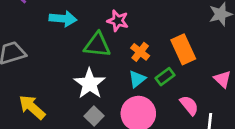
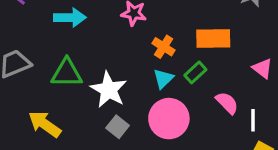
green triangle: (97, 45) -> (67, 73), moved
orange rectangle: (183, 49) -> (213, 39), turned -60

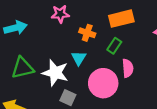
cyan triangle: (163, 79) -> (79, 58), moved
pink semicircle: (227, 103) -> (128, 68), moved, turned 54

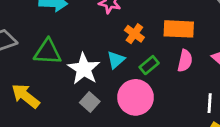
green rectangle: (114, 46) -> (149, 65), moved
pink semicircle: (128, 68) -> (185, 61), moved

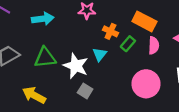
orange rectangle: (179, 29) -> (144, 21), turned 35
green rectangle: (149, 65) -> (128, 44), moved
pink circle: (136, 97) -> (146, 84), moved

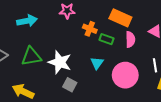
green rectangle: (128, 44) -> (107, 39), turned 72
cyan triangle: (100, 54) -> (97, 63), moved

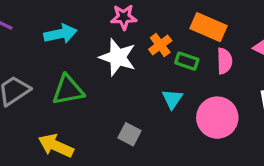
orange cross: (90, 29) -> (160, 45), turned 32
white star: (60, 62) -> (118, 57), moved

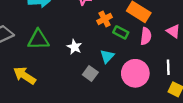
white star: (118, 57) -> (74, 47), moved, size x0.6
gray square: (130, 134) -> (90, 74), moved

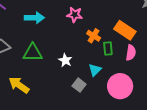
orange cross: (105, 19) -> (94, 36), turned -32
green rectangle: (121, 32) -> (108, 48), turned 56

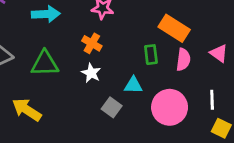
orange cross: (94, 36) -> (92, 43), moved
cyan triangle: (95, 70) -> (133, 85), turned 48

